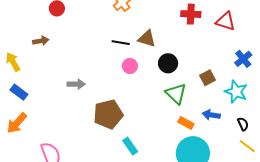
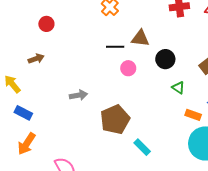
green triangle: (176, 94) -> (178, 88), size x0.6

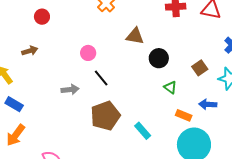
black line: (115, 47) -> (101, 78), moved, turned 48
pink circle: (128, 68) -> (88, 53), moved
cyan rectangle: (142, 147) -> (143, 131), moved

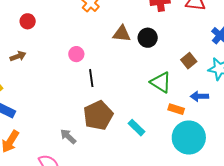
black circle: (159, 58) -> (148, 38), moved
black line: (101, 78) -> (91, 78), turned 36
green triangle: (170, 87) -> (161, 82), size x1.6
gray arrow: (70, 90) -> (68, 136), moved, turned -126

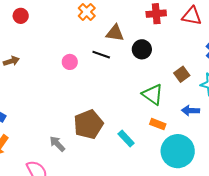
red circle: (28, 21) -> (21, 16), moved
brown triangle: (122, 34) -> (115, 33), moved
black line: (91, 78) -> (101, 55), moved, turned -66
orange rectangle: (176, 109) -> (158, 124), moved

